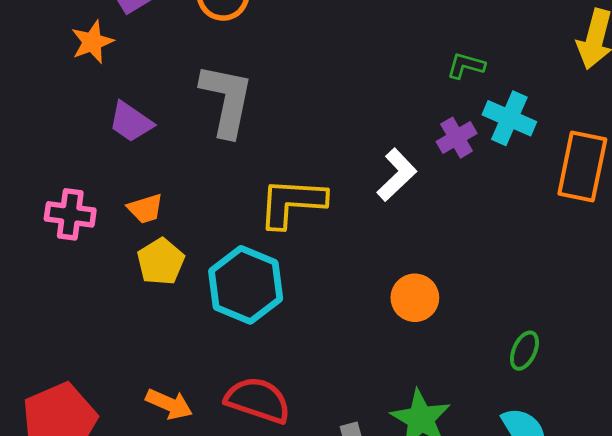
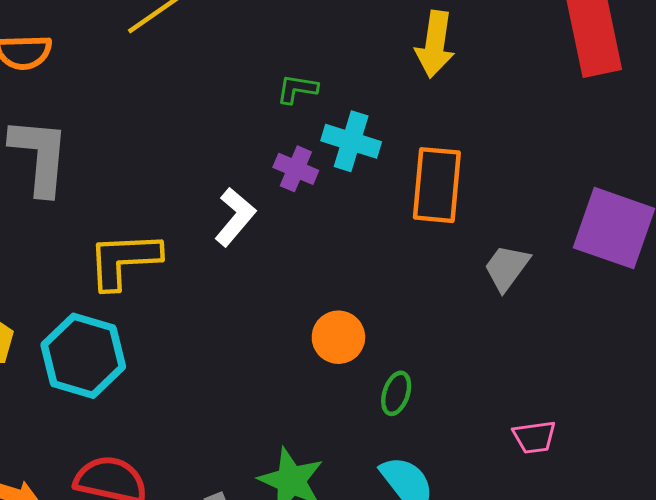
purple cross: (457, 138) -> (296, 169), turned -30
orange circle: (415, 298) -> (338, 337), moved

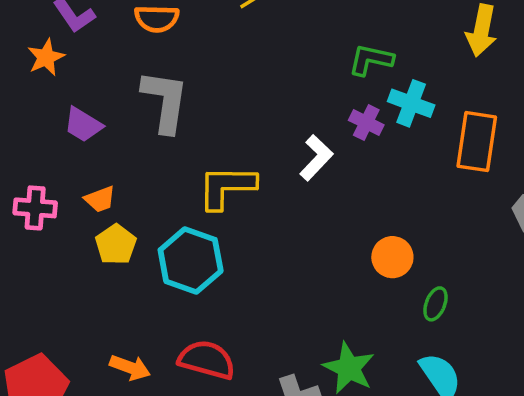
green L-shape: (297, 89) -> (371, 60), size x1.4

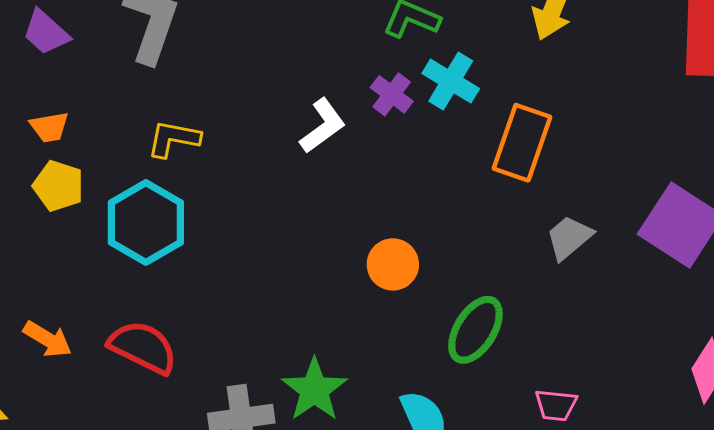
yellow L-shape: (227, 187) -> (174, 139), moved, size x0.7
yellow pentagon: (116, 244) -> (58, 186), turned -30
green ellipse: (435, 304) -> (475, 330), moved, size x1.6

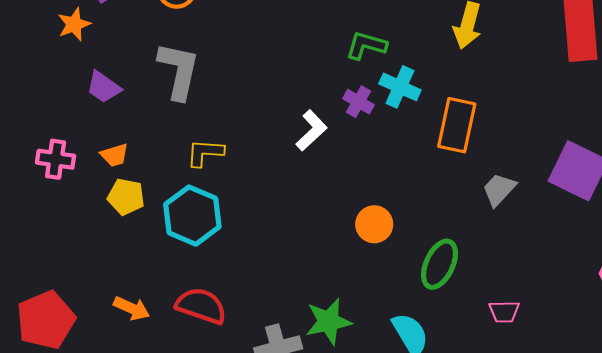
green star: (314, 390) -> (329, 322), turned 30

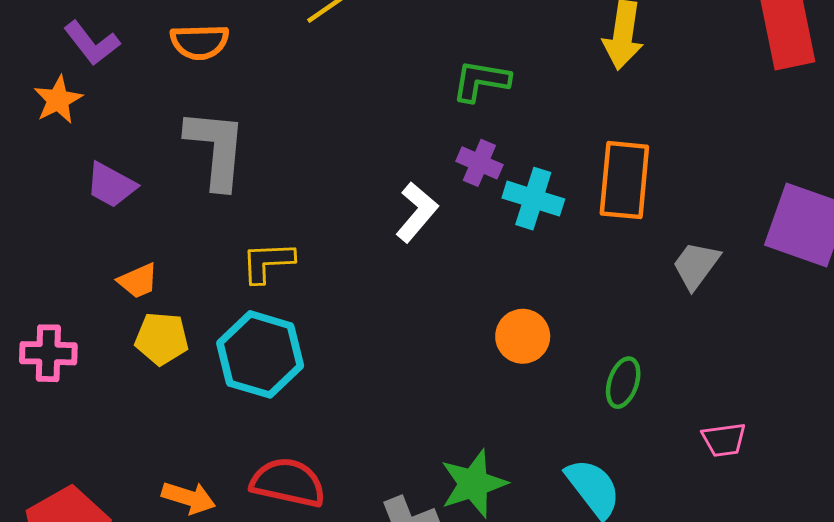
cyan cross: (400, 87) -> (533, 199), moved
pink cross: (56, 159) -> (48, 353), moved
green ellipse: (440, 264) -> (623, 383), size x0.7

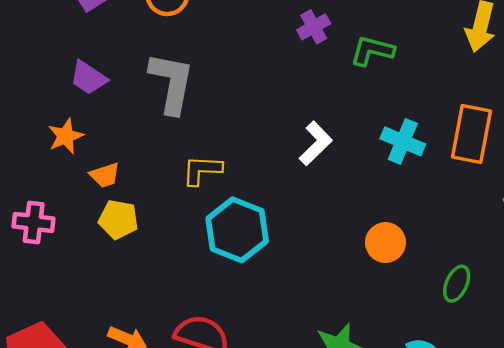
orange star: (58, 100) -> (66, 136), moved
purple cross: (479, 163) -> (314, 27), moved, turned 32
purple trapezoid: (111, 185) -> (88, 78), moved
cyan hexagon: (260, 354) -> (237, 230), moved

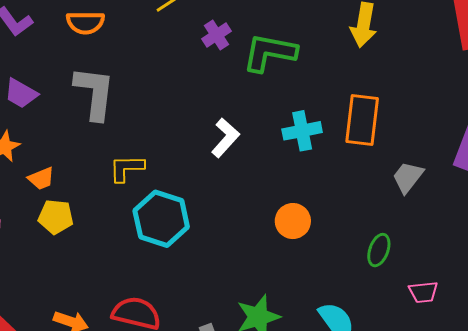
green L-shape: (372, 51) -> (270, 53), size x1.4
cyan cross: (403, 141) -> (302, 131), turned -30
green ellipse: (457, 284) -> (379, 250), moved

